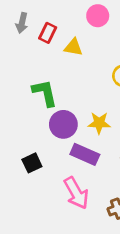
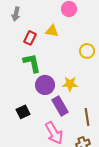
red rectangle: (48, 33) -> (30, 38), moved
purple rectangle: (85, 154) -> (60, 106), turned 36

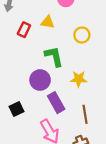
yellow circle: (87, 51) -> (82, 35), moved
green L-shape: (32, 63) -> (54, 56), moved
yellow star: (70, 84) -> (79, 79), moved

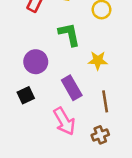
purple circle: (40, 80) -> (36, 62), moved

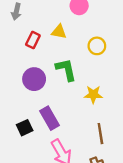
purple circle: (36, 62) -> (34, 79), moved
purple rectangle: (72, 88) -> (49, 118), moved

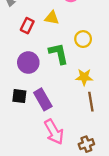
yellow circle: (97, 46) -> (83, 39), moved
black square: (25, 128) -> (19, 96), moved, turned 32
brown line: (100, 134) -> (91, 102), moved

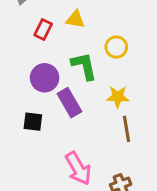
purple rectangle: (43, 99) -> (69, 103), moved

